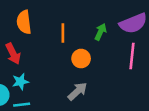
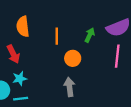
gray arrow: (77, 91) -> (70, 87), turned -54

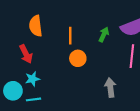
orange circle: (73, 58) -> (78, 58), moved
gray arrow: (70, 87) -> (110, 88), moved

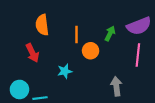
orange circle: (78, 58) -> (91, 51), moved
cyan star: (32, 79) -> (65, 71), moved

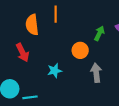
orange line: (77, 35) -> (56, 14), moved
gray arrow: (116, 86) -> (96, 73), moved

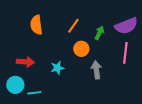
orange line: (56, 14) -> (73, 26), moved, turned 35
red arrow: (23, 53) -> (25, 62), moved, turned -60

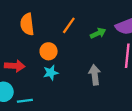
green arrow: (99, 33) -> (98, 33), turned 40
orange circle: (81, 49) -> (49, 51), moved

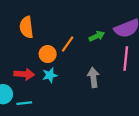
orange line: (69, 25) -> (68, 44), moved
red arrow: (15, 66) -> (24, 74), moved

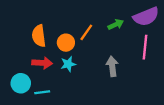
orange semicircle: (26, 27) -> (39, 36), moved

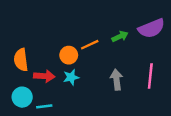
orange line: (86, 32) -> (90, 45), turned 30
orange semicircle: (39, 36) -> (21, 60), moved
pink line: (145, 47) -> (150, 76), moved

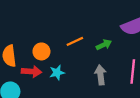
green arrow: (120, 36) -> (104, 45), moved
orange circle: (69, 55) -> (41, 51), moved

